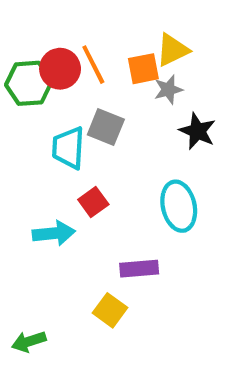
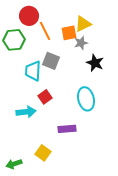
red circle: (60, 69) -> (29, 16), moved
yellow square: (110, 310) -> (43, 153), moved

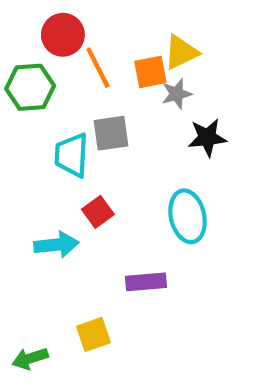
gray square: (51, 61) -> (111, 133), turned -30
black star: (95, 63) -> (207, 138), turned -30
yellow square: (43, 153) -> (94, 334), turned 35

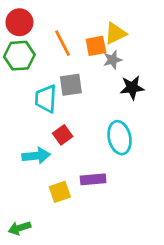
red circle: (63, 35) -> (19, 22), moved
yellow square: (94, 334) -> (60, 192), moved

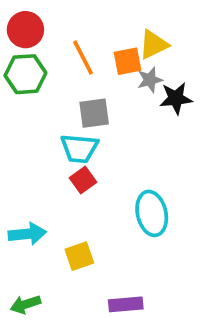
black star: (132, 88) -> (176, 98), moved
cyan trapezoid: (46, 99) -> (79, 148), moved, turned -88
cyan ellipse: (120, 138) -> (152, 213), moved
cyan arrow: (36, 156) -> (27, 234), moved
purple rectangle: (93, 179) -> (126, 304), moved

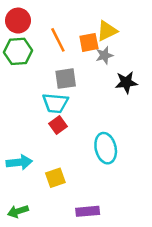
black star: (176, 98) -> (126, 82), moved

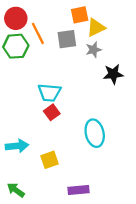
orange line: (58, 40) -> (38, 33), moved
orange square: (89, 42) -> (80, 15), moved
gray square: (66, 79) -> (67, 39), moved
green arrow: (18, 211) -> (16, 190), turned 54

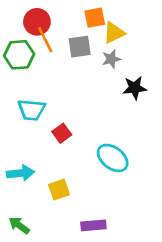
red circle: (16, 18) -> (37, 22), moved
cyan trapezoid: (49, 93) -> (31, 110), moved
cyan ellipse: (95, 133) -> (113, 158), turned -40

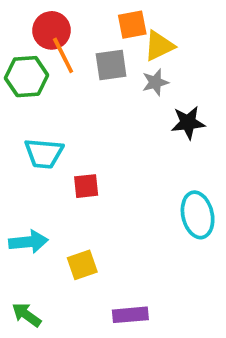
red square: (62, 133) -> (86, 186), turned 30
cyan ellipse: (113, 158) -> (198, 215), moved, turned 40

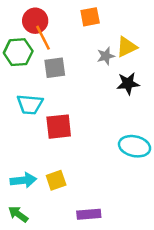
yellow triangle: (159, 46) -> (127, 47), moved
gray square: (111, 65) -> (55, 68), moved
red square: (86, 186) -> (59, 127), size x1.5
cyan ellipse: (198, 215) -> (135, 146), turned -64
cyan arrow: (28, 242) -> (23, 180), moved

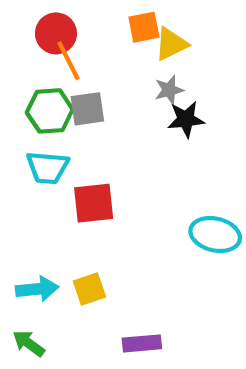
yellow triangle: (127, 47) -> (171, 44), moved
green hexagon: (18, 52) -> (50, 111), moved
black star: (128, 83) -> (186, 119), moved

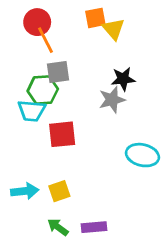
yellow triangle: (171, 44) -> (113, 29), turned -45
gray star: (169, 90) -> (112, 100), moved, size x1.4
green hexagon: (50, 111) -> (43, 90), moved
green arrow: (29, 343) -> (58, 227), moved

